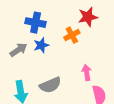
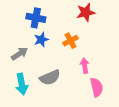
orange cross: (72, 35) -> (71, 41), moved
gray arrow: (18, 50) -> (20, 54), moved

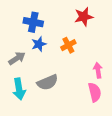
pink arrow: (85, 66) -> (98, 70), moved

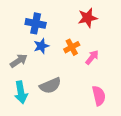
pink arrow: (98, 70) -> (92, 57), moved, turned 48

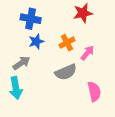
gray arrow: (19, 61) -> (21, 63), moved
gray semicircle: (50, 86) -> (66, 72), moved

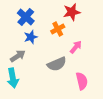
blue cross: (31, 19) -> (26, 17), turned 30
orange cross: (67, 43) -> (58, 29), moved

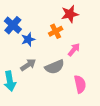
blue cross: (26, 17) -> (13, 25), moved
gray arrow: (18, 56) -> (28, 65), moved

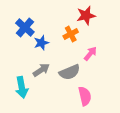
pink semicircle: (80, 84) -> (85, 96), moved

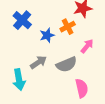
blue star: (41, 43) -> (47, 35), moved

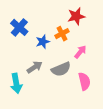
pink semicircle: (82, 88) -> (84, 81), moved

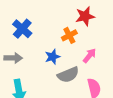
blue star: (43, 42) -> (52, 57), moved
gray arrow: (35, 67) -> (13, 58), moved, turned 35

